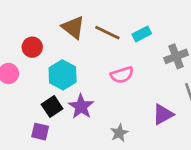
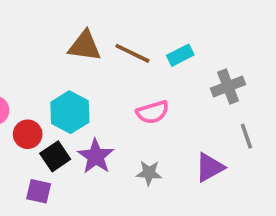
brown triangle: (73, 27) -> (85, 46), turned -30
red circle: (32, 47) -> (28, 134), moved
gray star: (119, 133) -> (149, 173), moved, turned 30

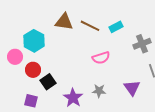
cyan hexagon: (70, 112) -> (34, 41), moved
purple star: (96, 156) -> (73, 98), moved
purple triangle: (210, 167) -> (132, 88), turned -36
purple square: (39, 191) -> (31, 101), moved

